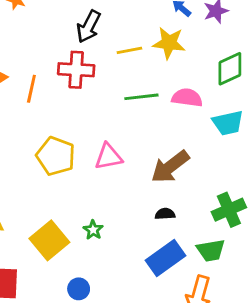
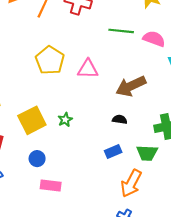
blue rectangle: (166, 258) -> (113, 151), size x0.6
blue circle: (79, 289) -> (37, 159), moved

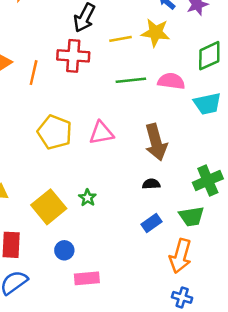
brown arrow: (131, 86) -> (156, 142), turned -68

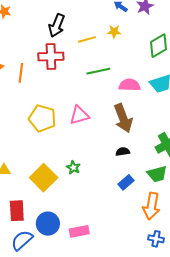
yellow star: (156, 33) -> (114, 32), size x0.6
pink semicircle: (171, 81) -> (130, 85), moved
blue circle: (64, 250) -> (48, 224), moved, size x1.5

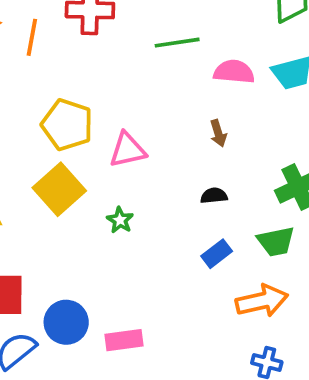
pink triangle: (79, 115) -> (128, 150), moved
brown arrow: (123, 118) -> (218, 133), size x0.5
yellow square: (44, 178) -> (59, 189), moved
orange arrow: (151, 206) -> (262, 301), turned -116

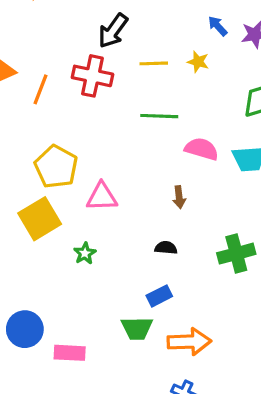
green trapezoid: (276, 241) -> (137, 328), moved

